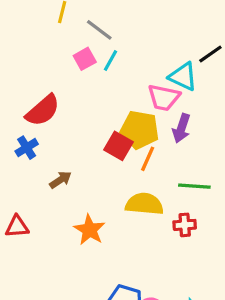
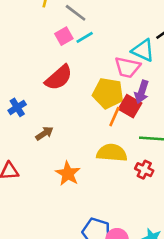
cyan line: (110, 60) -> (85, 37), turned 30
red semicircle: (43, 110) -> (59, 78), moved
red square: (119, 146) -> (130, 106), moved
red cross: (185, 225) -> (144, 170), turned 30

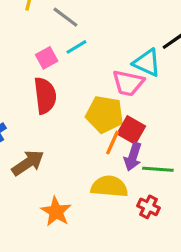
pink square: (64, 36) -> (47, 58), moved
red semicircle: (59, 78) -> (45, 96), turned -56
purple arrow: (142, 92) -> (133, 157), moved
brown arrow: (44, 133) -> (28, 163), size x1.5

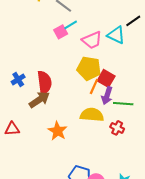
pink square: (47, 58) -> (61, 32), moved
pink trapezoid: (128, 83) -> (92, 40), moved, turned -35
red semicircle: (45, 96) -> (44, 82), moved

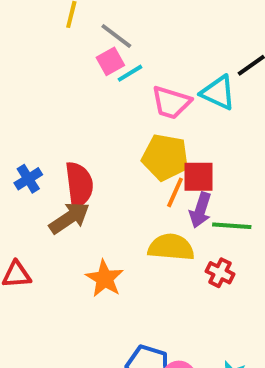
pink square: (61, 32) -> (110, 61), moved
pink trapezoid: (92, 40) -> (171, 102), turned 40
red square: (106, 78) -> (198, 177), turned -30

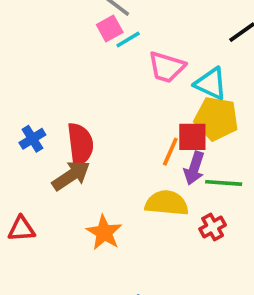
cyan triangle: (218, 93) -> (211, 84), moved
yellow pentagon: (165, 157) -> (216, 119), moved
red cross: (220, 273) -> (213, 227), turned 35

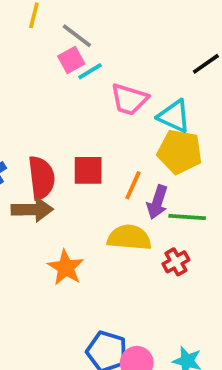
red square: (192, 137) -> (88, 170), moved
brown arrow: (71, 176) -> (32, 210), turned 33

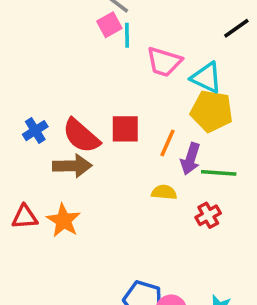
cyan line: (90, 71) -> (127, 35), turned -60
red semicircle: (41, 178) -> (81, 136), turned 138
yellow semicircle: (129, 238) -> (164, 192), size x0.6
orange star: (66, 267) -> (64, 221), moved

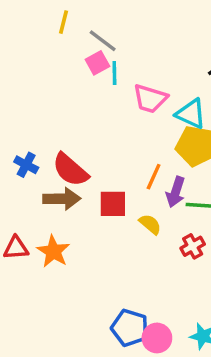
red square: (125, 129) -> (113, 204), moved
blue cross: (35, 131) -> (26, 165), turned -30
yellow semicircle: (164, 192) -> (150, 224), turned 35

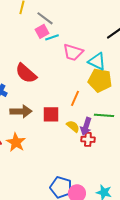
cyan line: (114, 73) -> (52, 37), turned 72
red semicircle: (70, 170) -> (26, 73), moved
purple arrow: (176, 192) -> (86, 126), moved
red cross: (193, 246) -> (88, 139), moved, turned 32

